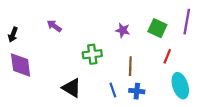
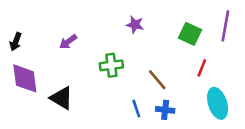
purple arrow: (54, 26) -> (68, 42), moved, turned -72
purple star: (123, 30) -> (135, 25), moved
brown line: (130, 66) -> (157, 80), turned -42
black triangle: (72, 88) -> (62, 98), moved

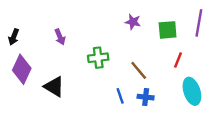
purple star: (135, 25) -> (133, 22), moved
green square: (190, 34) -> (168, 30), turned -30
purple arrow: (68, 42) -> (60, 37), turned -77
purple diamond: (25, 78) -> (22, 69), turned 32

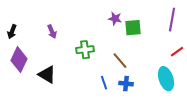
green square: (168, 30) -> (133, 28), moved
red line: (178, 60) -> (177, 52), moved, turned 32

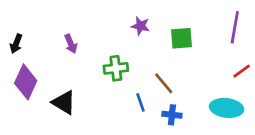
purple star: (115, 19) -> (140, 26), moved
cyan ellipse: (166, 79) -> (227, 108), turned -65
blue line: (104, 83) -> (140, 102), moved

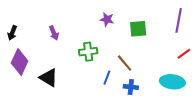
blue line: (140, 102) -> (107, 78), turned 40

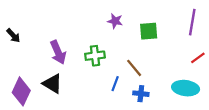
black arrow: (12, 33) -> (13, 36), turned -64
purple arrow: (54, 33) -> (58, 52), moved, size x1.5
purple diamond: (20, 62) -> (21, 91), moved

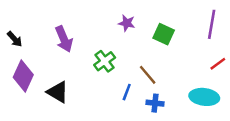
green square: (149, 31) -> (164, 34), turned 30
purple arrow: (58, 52) -> (64, 39), moved
green cross: (95, 56) -> (105, 61), turned -30
purple diamond: (21, 91) -> (23, 76), moved

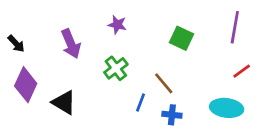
purple star: (127, 23) -> (117, 25), moved

